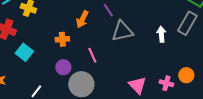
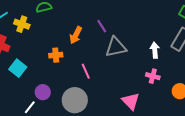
purple circle: (63, 67) -> (43, 92), moved
pink cross: (166, 83) -> (153, 76), moved

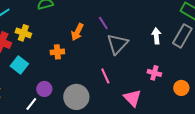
yellow cross: (22, 24) -> (23, 33), moved
gray triangle: (116, 47) -> (117, 44), turned -35
white arrow: (155, 50) -> (156, 36), moved
pink line: (86, 71) -> (105, 76), moved

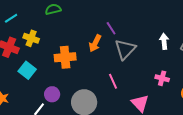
orange arrow: (77, 32) -> (95, 43), moved
orange cross: (57, 52) -> (65, 57), size x1.5

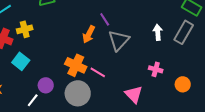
yellow cross: (31, 38) -> (25, 29), turned -35
orange cross: (65, 57) -> (76, 65), moved, turned 30
pink line: (113, 81) -> (98, 72), moved, turned -35

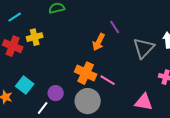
gray triangle: (119, 40) -> (144, 48), moved
cyan square: (21, 61) -> (25, 85), moved
pink triangle: (134, 94) -> (144, 102), turned -36

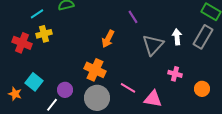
cyan line: (15, 17) -> (37, 14), moved
purple line: (115, 27) -> (133, 17), moved
pink line: (108, 80) -> (128, 88), moved

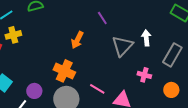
gray rectangle: (203, 37) -> (172, 55), moved

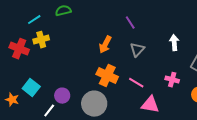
gray triangle: (122, 46) -> (137, 50), moved, size x0.7
orange cross: (64, 71) -> (107, 76), moved
pink line: (97, 89) -> (136, 83), moved

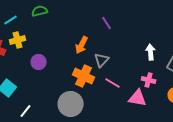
white arrow: (174, 43) -> (151, 52), moved
gray triangle: (137, 50) -> (102, 60), moved
purple circle: (62, 96) -> (39, 62), moved
pink triangle: (150, 105) -> (138, 98), moved

